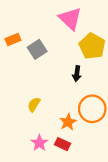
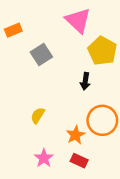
orange rectangle: (13, 39) -> (13, 30), moved
red rectangle: (62, 144) -> (79, 161), moved

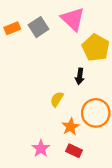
gray square: (41, 54) -> (39, 27), moved
yellow semicircle: (38, 115) -> (57, 99), moved

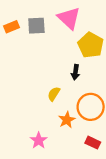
gray square: (39, 27) -> (36, 26), turned 30
red rectangle: (74, 151) -> (93, 143), moved

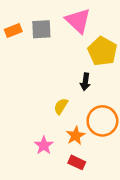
pink star: (39, 140) -> (44, 145), moved
red rectangle: (93, 143) -> (77, 162), moved

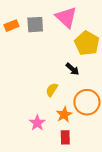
black arrow: (85, 82) -> (72, 69), turned -56
red rectangle: (77, 162) -> (65, 137), turned 64

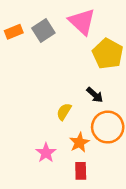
gray square: (35, 25) -> (43, 31), turned -30
black arrow: (72, 69) -> (95, 95), moved

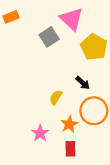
gray square: (43, 31) -> (49, 37), moved
orange rectangle: (14, 32) -> (11, 17), moved

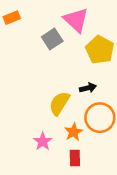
black arrow: (83, 83) -> (88, 88), turned -56
yellow semicircle: (56, 97) -> (59, 103), size x1.5

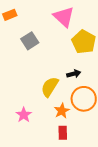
gray square: (52, 39) -> (30, 41), moved
pink star: (43, 141) -> (24, 115), moved

